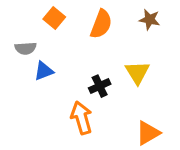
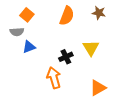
orange square: (54, 18) -> (27, 15), moved

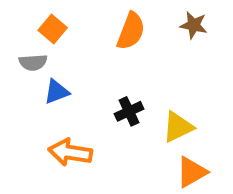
yellow triangle: (91, 48) -> (178, 127), moved, turned 36
orange arrow: (54, 78) -> (70, 152), moved, turned -65

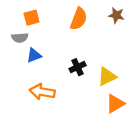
orange square: (53, 29) -> (32, 18), turned 35

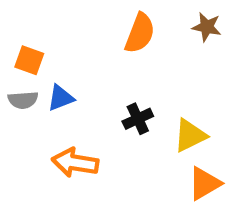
orange square: (32, 18) -> (29, 60), moved, turned 35
gray semicircle: (20, 38) -> (23, 100), moved

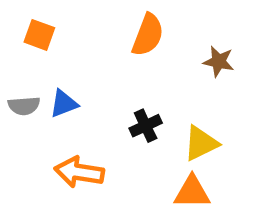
brown star: (207, 27) -> (219, 62), moved
orange square: (29, 60) -> (39, 35), moved
orange triangle: (205, 183) -> (192, 192), moved, turned 30

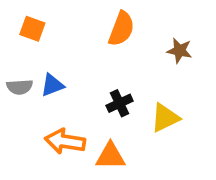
orange triangle: (192, 192) -> (110, 156), moved

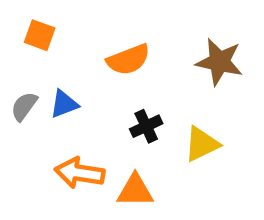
orange semicircle: (121, 29) -> (128, 60), moved, turned 48
brown star: (180, 51) -> (219, 62), size x1.5
gray semicircle: (20, 87) -> (24, 106), turned 130

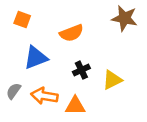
brown star: (219, 62) -> (125, 18), moved
blue triangle: (64, 104) -> (36, 58), size x1.5
gray semicircle: (24, 106) -> (14, 91), moved

